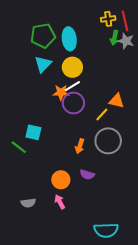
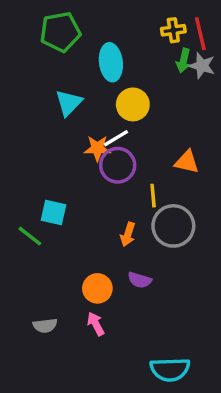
green pentagon: (43, 36) -> (60, 32), moved
yellow circle: (72, 67) -> (133, 104), moved
yellow line: (102, 115) -> (153, 196), moved, turned -48

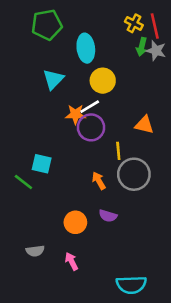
yellow cross: (173, 30) -> (134, 23), turned 36
orange arrow: (128, 234) -> (99, 181), turned 132
pink arrow: (96, 324) -> (71, 261), moved

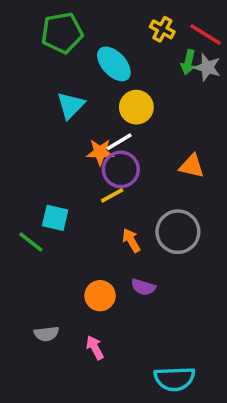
yellow cross: (134, 23) -> (162, 29), moved
red line: (155, 26) -> (206, 34), turned -45
cyan ellipse: (86, 48) -> (114, 64), turned -36
yellow line: (118, 151) -> (112, 195), moved, turned 66

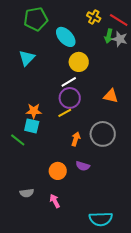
cyan triangle: (71, 105) -> (27, 58), moved
orange star: (100, 152) -> (34, 111), moved
orange arrow: (131, 240) -> (76, 139), turned 48

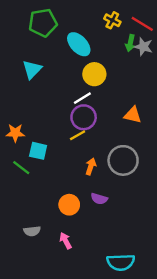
orange star: (34, 111) -> (15, 133), moved

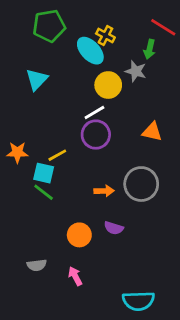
yellow cross: (112, 20) -> (105, 35), moved
gray star: (143, 47) -> (136, 71), moved
yellow line: (78, 135) -> (57, 155), moved
orange arrow: (91, 166) -> (104, 191), turned 70
green line: (21, 168) -> (44, 192), moved

